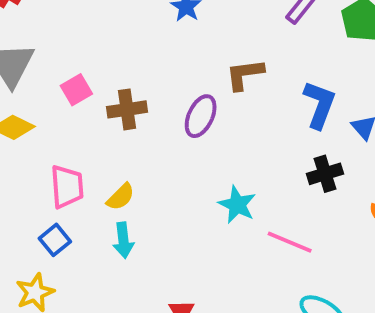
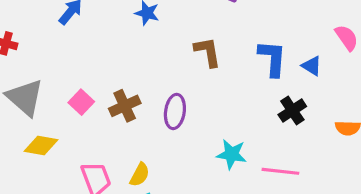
brown L-shape: (245, 74) -> (208, 52), turned 104
purple ellipse: (201, 116) -> (175, 111), moved

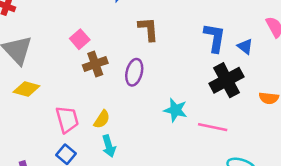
brown L-shape: (208, 52) -> (148, 29), moved
pink square: (81, 102) -> (80, 39), moved
black cross: (292, 110) -> (227, 80), size x1.5

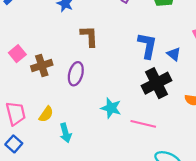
pink square: (80, 39) -> (17, 54), moved
cyan arrow: (109, 146) -> (65, 133), moved

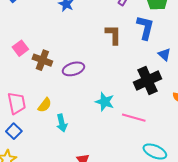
brown L-shape: (89, 36) -> (113, 35), moved
blue L-shape: (147, 46) -> (145, 28), moved
brown cross: (42, 66) -> (42, 60), turned 36
purple ellipse: (76, 74) -> (73, 69), turned 55

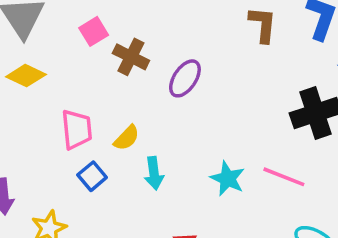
purple ellipse: (73, 69) -> (185, 78), turned -45
cyan star: (105, 102) -> (228, 179), moved
blue square: (14, 131) -> (92, 176), moved

